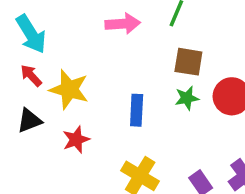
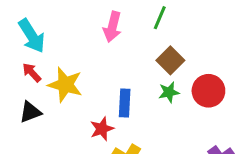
pink arrow: (123, 24) -> (112, 27), turned 108
brown square: (188, 62) -> (170, 60), turned 36
red star: (76, 140) -> (102, 129), moved

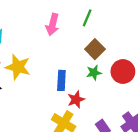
red star: (102, 129) -> (76, 99), moved

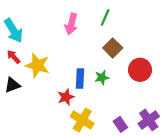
green star: (94, 73) -> (102, 77), moved
red star: (76, 99) -> (66, 97), moved

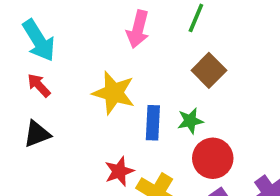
yellow star: (37, 65) -> (114, 93), moved
red circle: (140, 70) -> (213, 158), moved
red star: (66, 97) -> (119, 171), moved

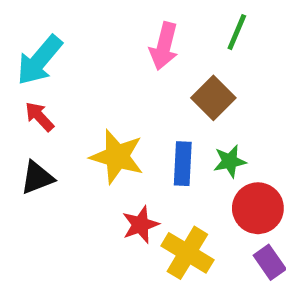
cyan arrow: (39, 40) -> (39, 60), turned 72
brown square: (209, 70) -> (213, 98), moved
yellow star: (114, 93) -> (117, 157), moved

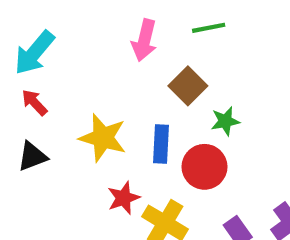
green line: (237, 32) -> (209, 28), turned 56
green star: (230, 161) -> (225, 121), moved
red circle: (258, 208) -> (204, 167), moved

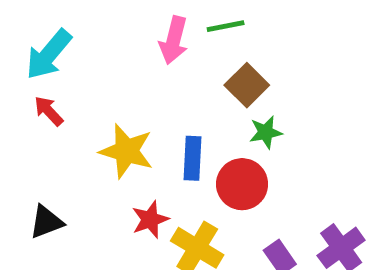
green line: (209, 28) -> (226, 26), moved
brown square: (188, 86) -> (247, 85), moved
black triangle: (32, 156) -> (46, 222), moved

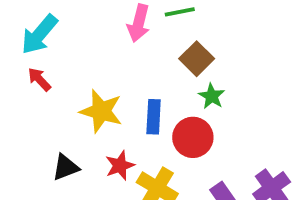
green star: (266, 132) -> (212, 96), turned -30
black triangle: (46, 222) -> (66, 167), moved

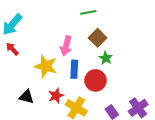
pink arrow: (139, 23) -> (66, 46), moved
black triangle: (66, 167) -> (26, 97), turned 35

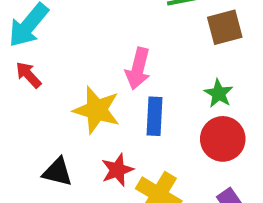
brown square: (98, 38) -> (225, 27), moved, turned 30
red circle: (96, 80) -> (223, 139), moved

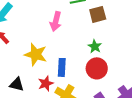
pink arrow: (138, 69) -> (56, 21), moved
blue rectangle: (155, 116) -> (62, 67), moved

